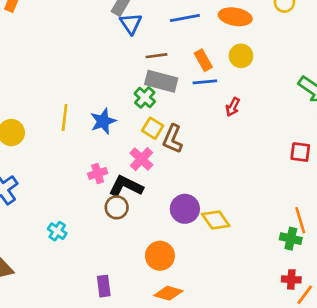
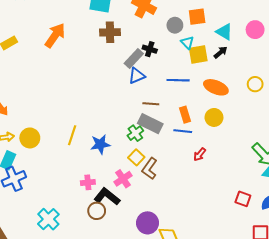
blue triangle: (131, 24) -> (137, 76), turned 30
cyan cross: (57, 231) -> (48, 219), size x1.5

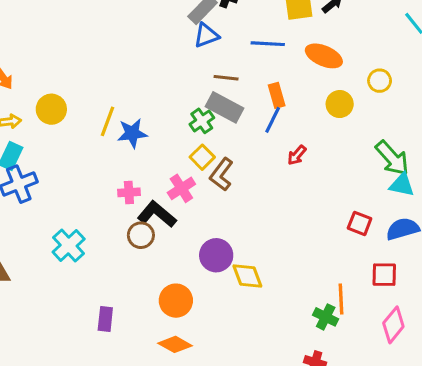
yellow circle: (255, 84) -> (380, 81), moved
yellow circle: (214, 117) -> (340, 104), moved
blue line: (183, 131) -> (273, 120), turned -72
yellow circle: (30, 138) -> (51, 109), moved
blue star: (100, 144) -> (132, 133), moved

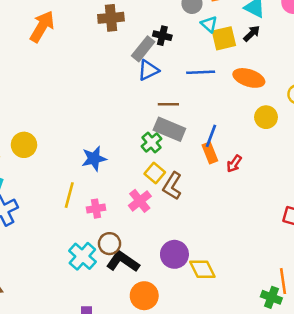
orange rectangle: (277, 95) -> (210, 153), moved
yellow line: (107, 121) -> (69, 195), moved
black L-shape: (157, 214) -> (123, 261), moved
cyan cross: (69, 245) -> (82, 256), moved

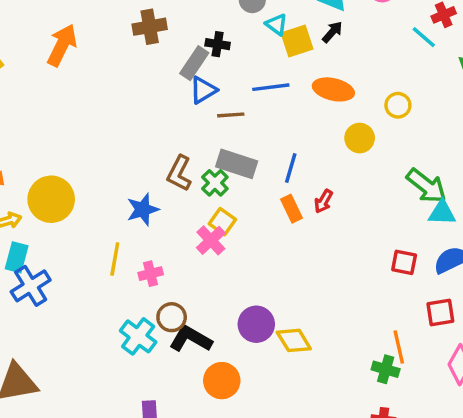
brown line: (168, 104) -> (231, 115), moved
yellow circle: (24, 145) -> (51, 199), size x1.4
orange rectangle: (210, 153) -> (291, 209), moved
brown L-shape: (172, 186) -> (179, 173), moved
pink cross: (140, 201) -> (211, 240), moved

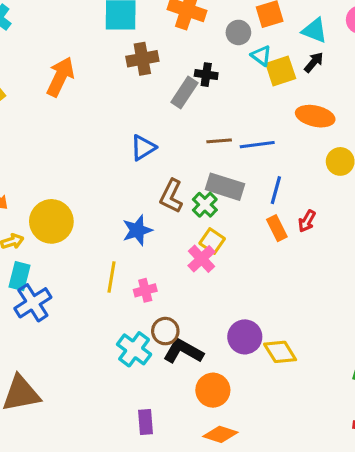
blue line: (271, 87) -> (257, 145), moved
blue triangle: (203, 90) -> (143, 148), moved

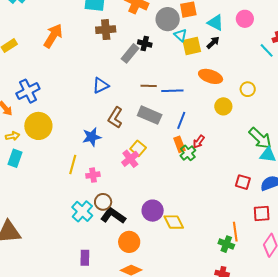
gray circle: (238, 32) -> (168, 19), size x1.5
green cross: (205, 205) -> (188, 153), moved
blue cross: (33, 303) -> (28, 91), moved

